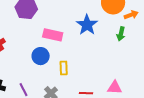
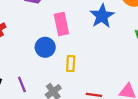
pink rectangle: (53, 35) -> (61, 24), turned 60

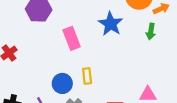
blue circle: (45, 47) -> (62, 83), moved

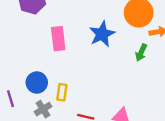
yellow rectangle: (87, 76) -> (62, 92), moved

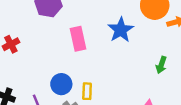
green arrow: (141, 53) -> (161, 65), moved

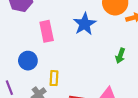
blue circle: (61, 84) -> (28, 61), moved

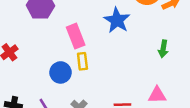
yellow rectangle: (54, 78) -> (82, 61), moved

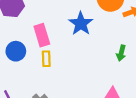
blue circle: (61, 72) -> (16, 51), moved

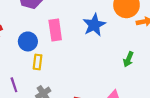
yellow rectangle: (46, 59) -> (38, 62), moved

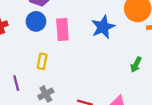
blue circle: (28, 41) -> (36, 21), moved

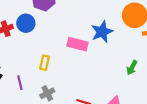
blue circle: (36, 21) -> (26, 23), moved
pink rectangle: (62, 30) -> (77, 44), moved, turned -72

